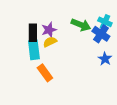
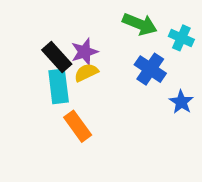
green arrow: (81, 25) -> (140, 24), moved
black rectangle: (33, 33) -> (57, 57), turned -42
blue cross: (101, 34) -> (150, 69), moved

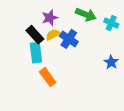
purple star: (84, 52) -> (50, 18), moved
blue cross: (150, 69) -> (69, 39), moved
yellow semicircle: (86, 73) -> (53, 35), moved

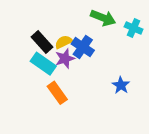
purple star: (50, 18) -> (65, 59), moved
cyan rectangle: (36, 53) -> (43, 64), turned -48
blue star: (111, 62) -> (121, 85), moved

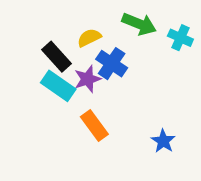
yellow semicircle: (64, 42) -> (89, 38), moved
blue star: (121, 85) -> (163, 141), moved
orange rectangle: (57, 93) -> (94, 125), moved

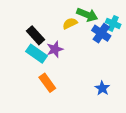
yellow semicircle: (89, 38) -> (70, 23), moved
blue cross: (112, 64) -> (101, 33), moved
orange rectangle: (94, 125) -> (47, 83), moved

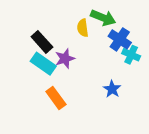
yellow semicircle: (70, 23) -> (83, 28), turned -72
cyan cross: (113, 23) -> (131, 55), moved
blue star: (102, 88) -> (112, 89), moved

